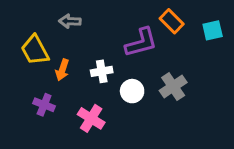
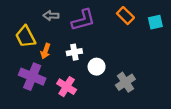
purple L-shape: (141, 42) -> (83, 20), moved
gray cross: (173, 87) -> (125, 82), moved
purple cross: (44, 105) -> (32, 77), size x1.6

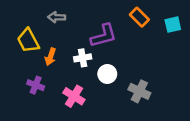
purple L-shape: (83, 20) -> (104, 36), moved
purple cross: (32, 77) -> (36, 85), size x0.6
gray cross: (125, 82) -> (139, 91), turned -30

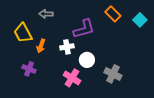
cyan square: (173, 25) -> (140, 20), turned -32
pink cross: (74, 96) -> (72, 78), moved

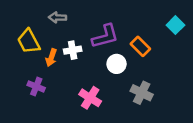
orange rectangle: (113, 14) -> (140, 46), moved
white cross: (67, 47) -> (73, 50), moved
white circle: (87, 60) -> (117, 64), moved

